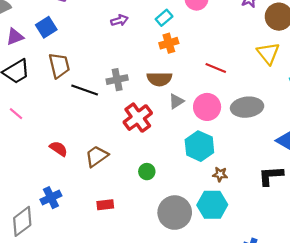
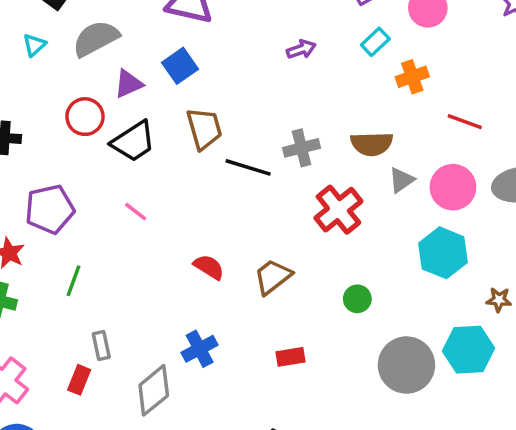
orange cross: (169, 43) -> (412, 77), moved
brown star: (220, 174) -> (499, 300), moved

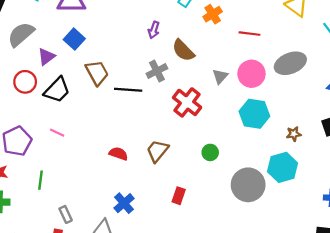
purple arrow: (301, 49) -> (154, 30), moved, turned 140
brown semicircle: (372, 144) -> (183, 50), moved, turned 60
pink line: (136, 212) -> (57, 133), moved
red rectangle: (290, 357) -> (179, 196), turned -49

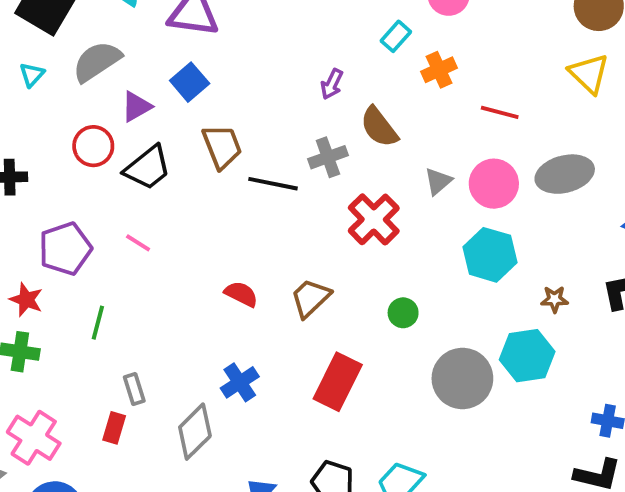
red rectangle: (179, 196) -> (338, 382), size x1.8

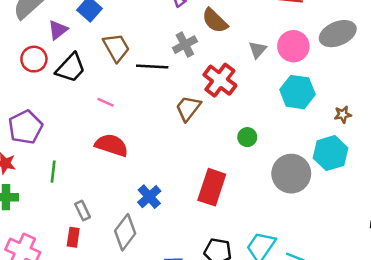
pink line: (138, 243) -> (105, 102), moved
red semicircle: (241, 294) -> (112, 145), moved, size x1.5
brown trapezoid: (310, 298) -> (188, 108), moved

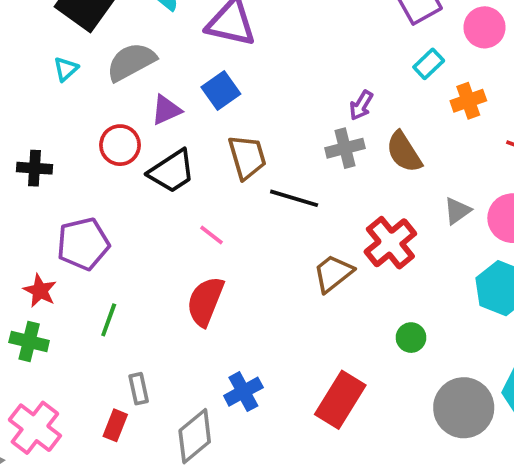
gray cross: (185, 45) -> (345, 148), moved
red semicircle: (112, 145) -> (205, 301), turned -100

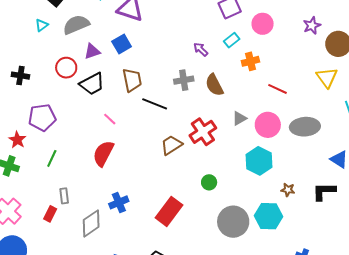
purple arrow: (361, 105) -> (201, 49), moved, turned 98

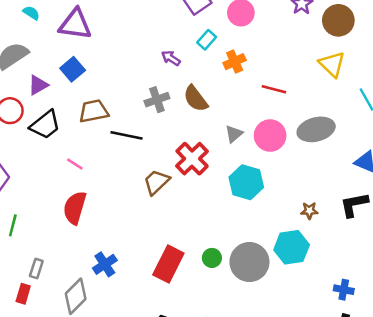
brown trapezoid: (132, 80) -> (94, 111), turned -80
cyan hexagon: (259, 161) -> (246, 182), moved
green circle: (209, 182) -> (212, 258), moved
gray rectangle: (64, 196) -> (36, 268), turned 35

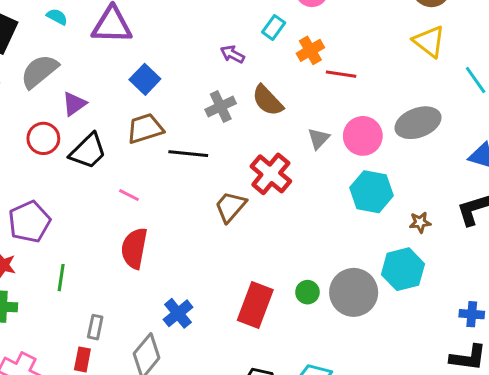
blue square: (73, 69) -> (145, 79), moved
red line: (274, 89) -> (341, 74), moved
cyan hexagon: (246, 182) -> (371, 192), moved

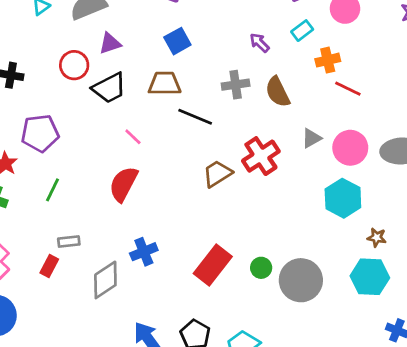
cyan hexagon: (403, 269) -> (370, 277), moved
gray rectangle: (95, 327) -> (69, 242), turned 55

